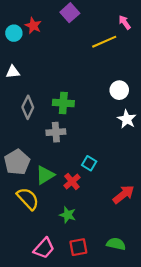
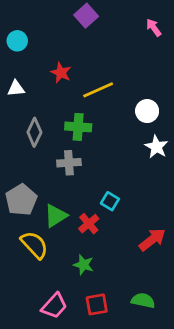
red star: (33, 26) -> (61, 73), moved
yellow line: (104, 42) -> (98, 90), moved

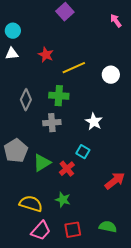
white triangle: (16, 89) -> (12, 54), moved
white circle: (147, 111) -> (111, 75), moved
white star: (156, 147) -> (94, 122), moved
yellow semicircle: (34, 245) -> (31, 204), moved, turned -30

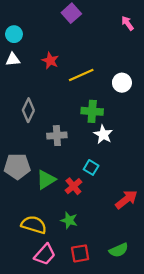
green cross: (59, 96) -> (92, 111), moved
gray pentagon: (16, 151) -> (17, 166), turned 30
green semicircle: (108, 227) -> (119, 250), turned 144

